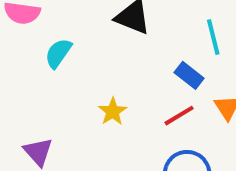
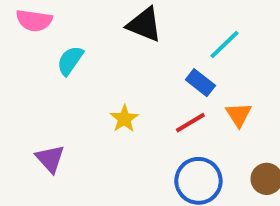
cyan line: (213, 37) -> (225, 45), turned 60

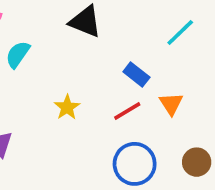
cyan line: (225, 45) -> (180, 33), moved

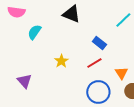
orange triangle: (171, 104) -> (121, 73), moved

